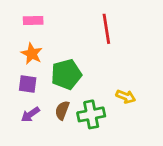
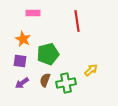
pink rectangle: (33, 20) -> (33, 13), moved
yellow arrow: (126, 96) -> (91, 70), turned -64

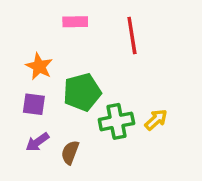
pink rectangle: (33, 13) -> (75, 22), moved
brown semicircle: (45, 80) -> (70, 152), moved
green cross: (66, 83) -> (116, 121), moved

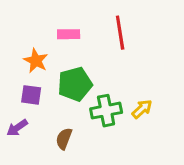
pink rectangle: (75, 22) -> (69, 34), moved
purple arrow: (37, 142) -> (17, 128), moved

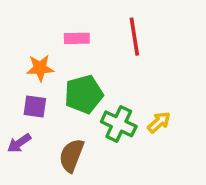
orange star: (36, 61) -> (40, 68), turned -30
green cross: (106, 111) -> (119, 124), turned 36
brown semicircle: (64, 139) -> (72, 155), size x1.4

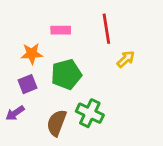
purple square: (35, 106) -> (28, 84), turned -30
yellow arrow: (159, 122) -> (126, 59), moved
green cross: (119, 124) -> (90, 113), moved

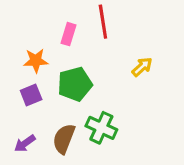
red line: (106, 29) -> (103, 22), moved
pink rectangle: (61, 30) -> (69, 34), turned -72
purple arrow: (15, 113) -> (25, 143), moved

